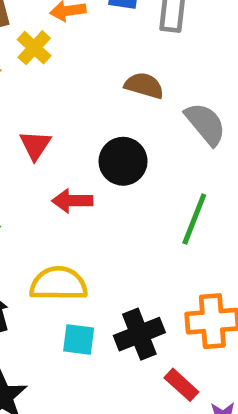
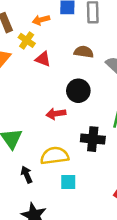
red triangle: (35, 145) -> (43, 59), moved, turned -35
black cross: (139, 334) -> (93, 139), moved, turned 35

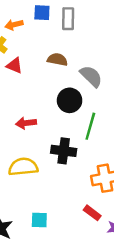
black circle: (78, 91) -> (70, 100), moved
cyan square: (68, 182) -> (39, 220), moved

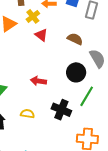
yellow semicircle: (23, 167) -> (27, 114), size x0.6

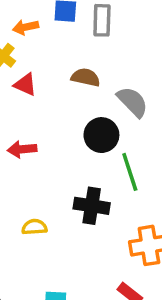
red arrow: (38, 81) -> (22, 149), moved
green line: (87, 96) -> (130, 172), turned -35

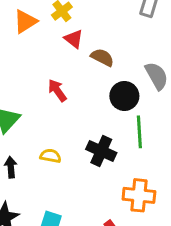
brown semicircle: (86, 77) -> (102, 57), moved
red arrow: (22, 149) -> (57, 90), turned 45

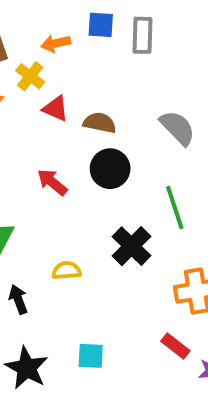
black circle: (124, 96) -> (110, 169), moved
black cross: (101, 151) -> (132, 246), turned 36

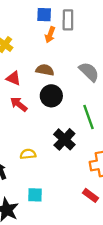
orange arrow: (56, 43) -> (50, 35), moved, turned -56
red triangle: (56, 109) -> (13, 78), moved
cyan square: (91, 356) -> (35, 195), moved

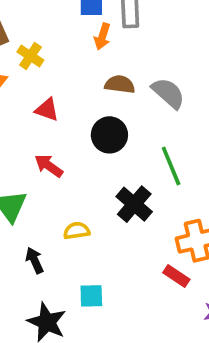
brown semicircle: (45, 70) -> (120, 84), moved
red arrow: (19, 104) -> (49, 166), moved
red rectangle: (91, 195) -> (176, 276), moved

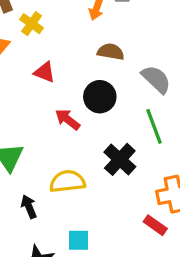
gray semicircle: (168, 93) -> (156, 79), moved
red arrow: (49, 166) -> (68, 119), moved
yellow semicircle: (77, 231) -> (67, 181), size x1.5

